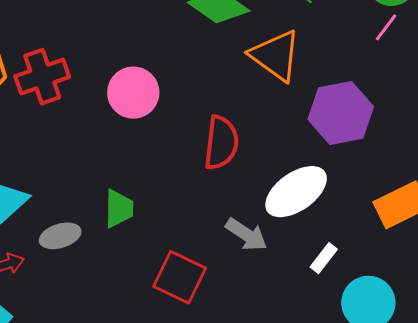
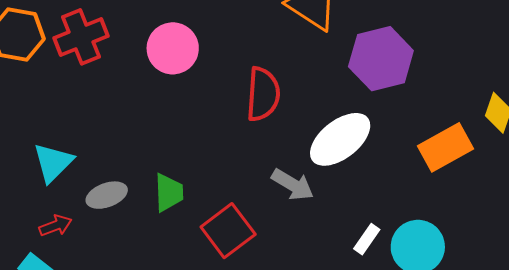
green trapezoid: (119, 209) -> (169, 193), moved
white rectangle: (324, 258) -> (367, 239), moved
red square: (180, 277) -> (228, 231), turned 30

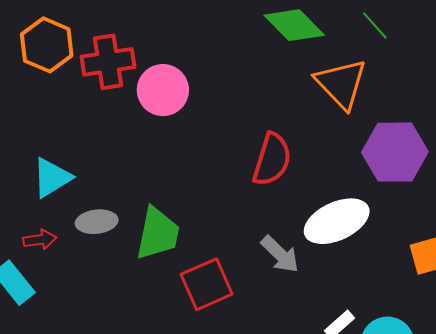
pink circle: (173, 48) -> (163, 90), moved
green trapezoid: (169, 193) -> (158, 234), size x1.4

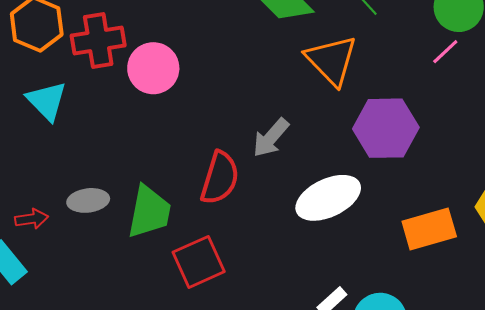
red semicircle: (272, 159) -> (220, 178), moved
cyan triangle: (52, 178) -> (47, 101), moved, turned -42
gray arrow: (280, 254) -> (271, 138), moved, turned 87

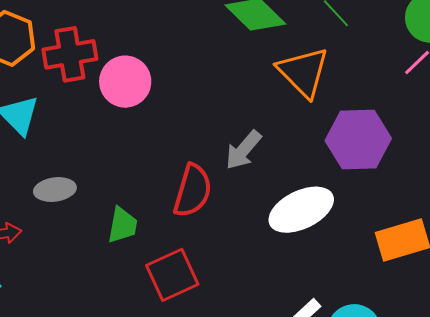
gray ellipse: (88, 200) -> (55, 190), moved
green trapezoid: (149, 212) -> (122, 225), size x0.7

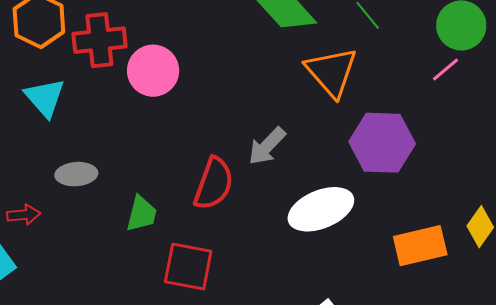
red square: (172, 275) -> (188, 267), turned 32

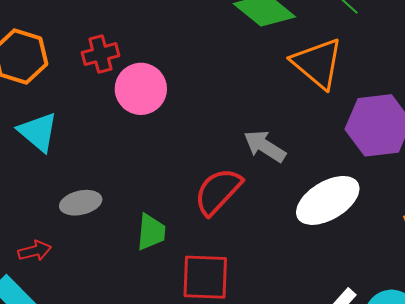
red cross: (99, 40) -> (101, 54), moved, size x0.7
gray arrow: (267, 146) -> (265, 146), turned 87
red semicircle: (214, 184) -> (218, 191), turned -148

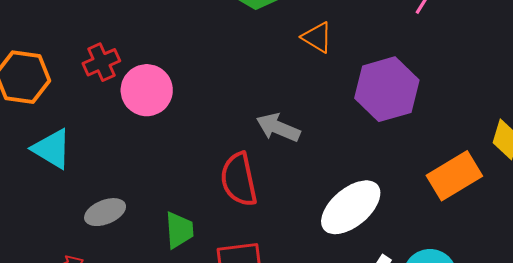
orange triangle: (317, 63) -> (317, 37), size x0.6
red semicircle: (218, 191) -> (239, 179), turned -46
white ellipse: (328, 200) -> (351, 207), moved

